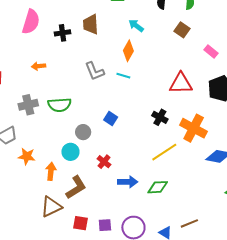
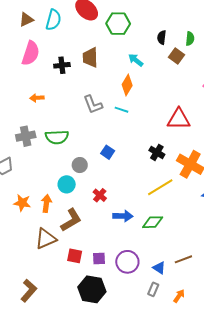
brown square: (182, 30) -> (177, 56), moved
orange star: (27, 156) -> (22, 203), moved

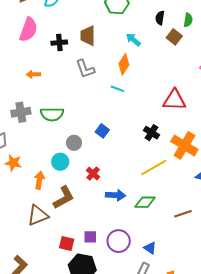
gray L-shape: (93, 104) -> (85, 69), moved
orange star: (22, 203) -> (13, 163), moved
red square: (75, 256) -> (67, 243), moved
brown line: (183, 259) -> (183, 214), moved

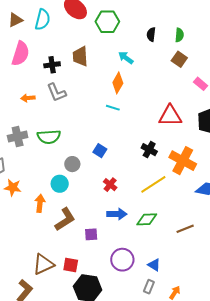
brown square: (174, 37) -> (179, 59), moved
gray L-shape: (85, 69) -> (56, 92), moved
red cross: (93, 174) -> (110, 185), moved
brown triangle: (38, 215) -> (43, 264), moved
purple square: (90, 237) -> (91, 234), moved

